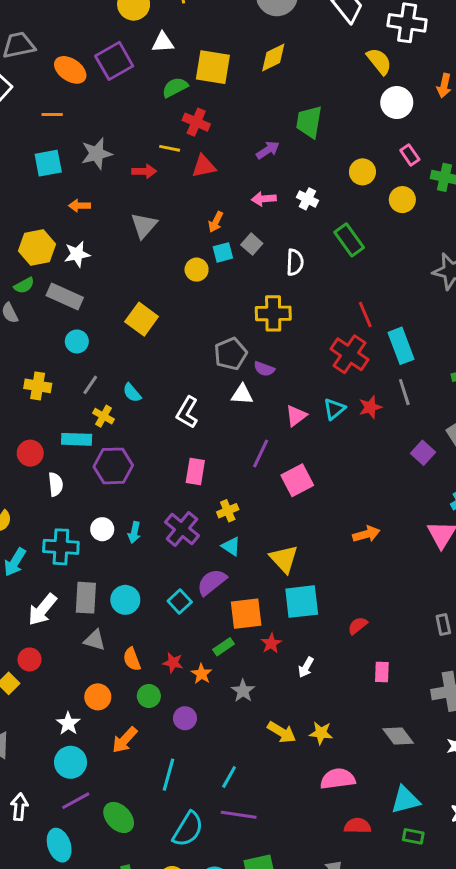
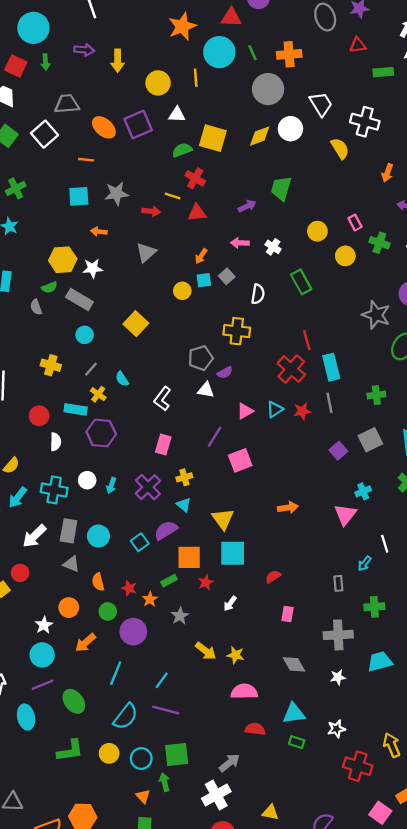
white circle: (397, 103) -> (290, 129), moved
purple semicircle: (264, 369) -> (225, 372), turned -56
purple circle: (185, 718) -> (133, 632), size x1.5

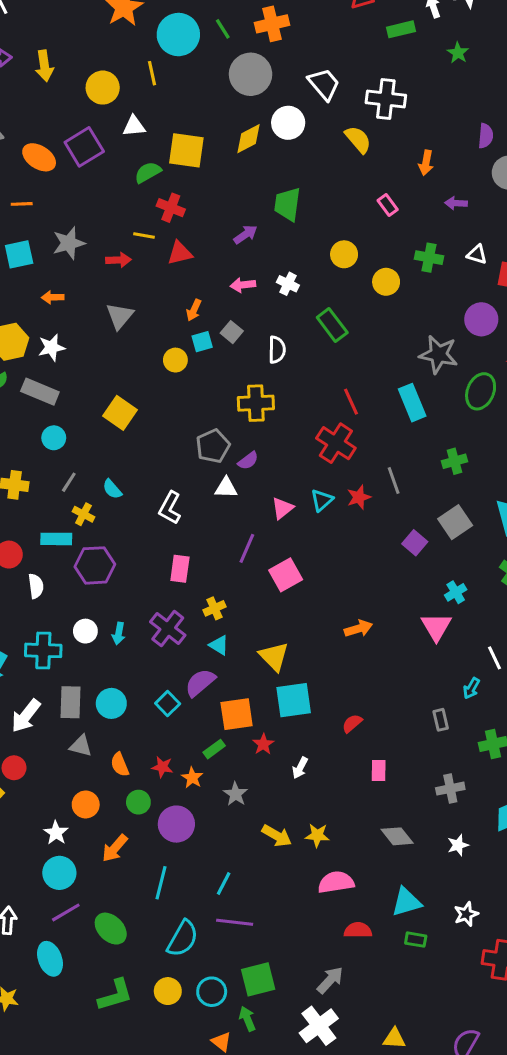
pink rectangle: (355, 223) -> (388, 205), moved
cyan rectangle: (331, 367) -> (412, 403), moved
gray cross: (338, 635) -> (450, 789), size x0.7

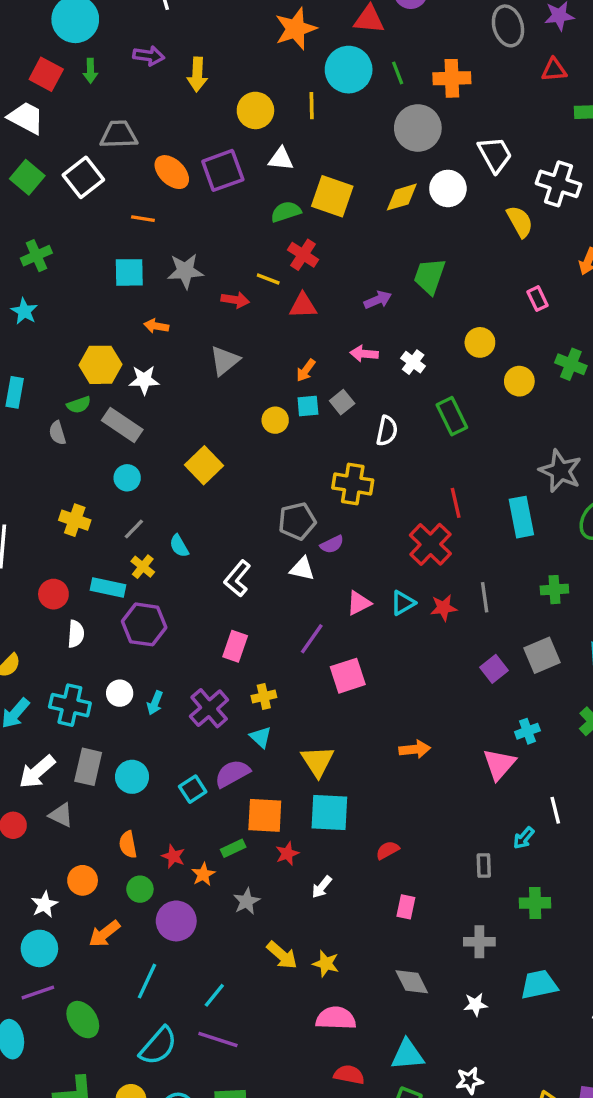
gray triangle: (81, 746) -> (61, 815), moved

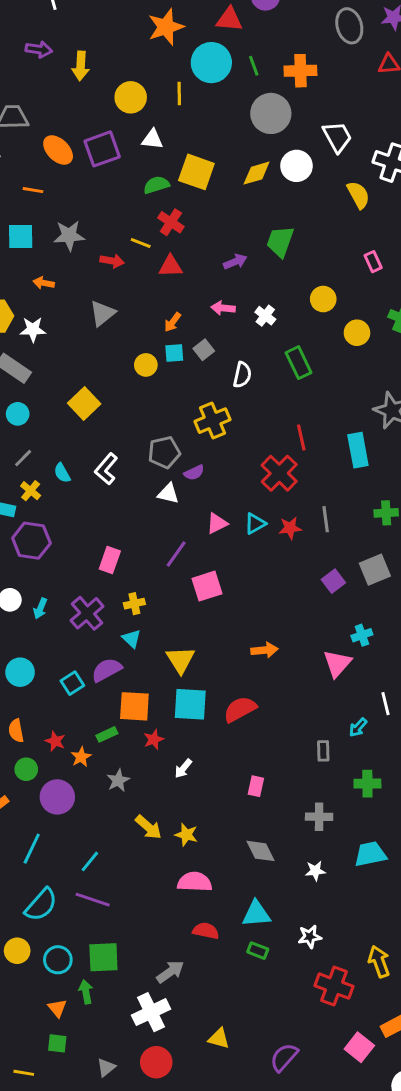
yellow cross: (353, 484) -> (212, 421), turned -32
white L-shape: (237, 578) -> (106, 469), moved
red semicircle: (387, 850) -> (240, 709), moved, size x1.6

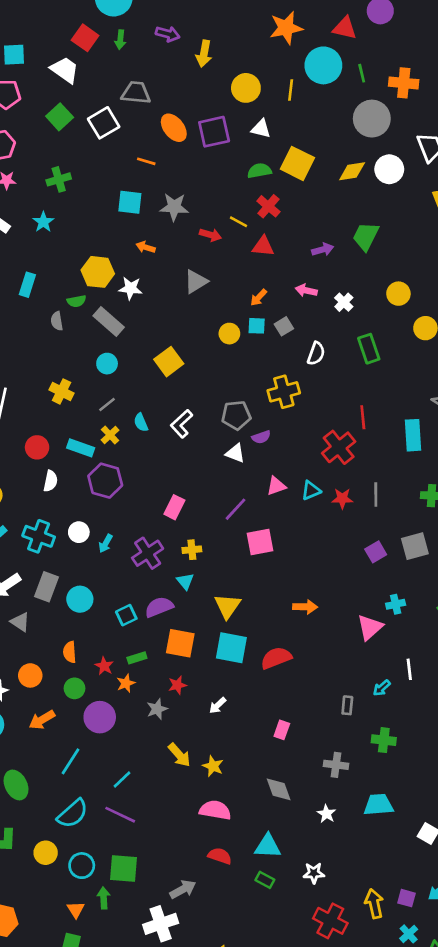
green rectangle: (107, 734) -> (137, 658), moved
red star: (154, 739) -> (177, 685), moved
white star: (315, 871) -> (326, 814), turned 30

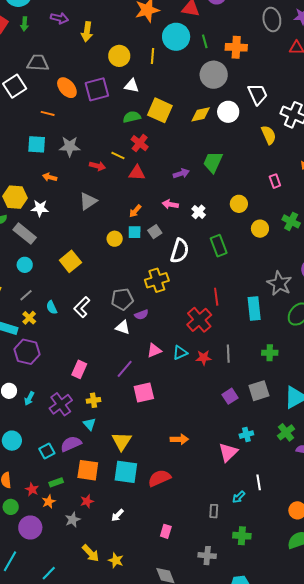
white semicircle: (316, 354) -> (180, 251), size x1.4

